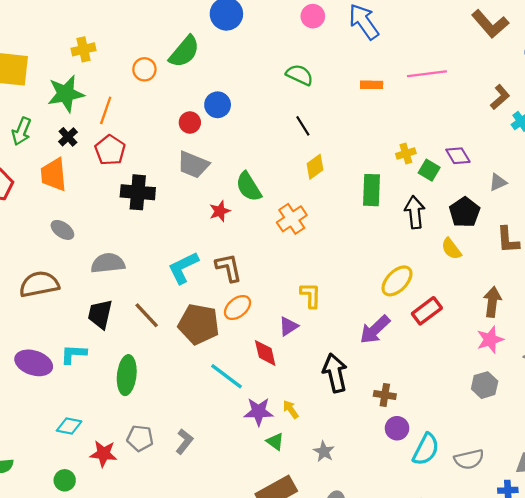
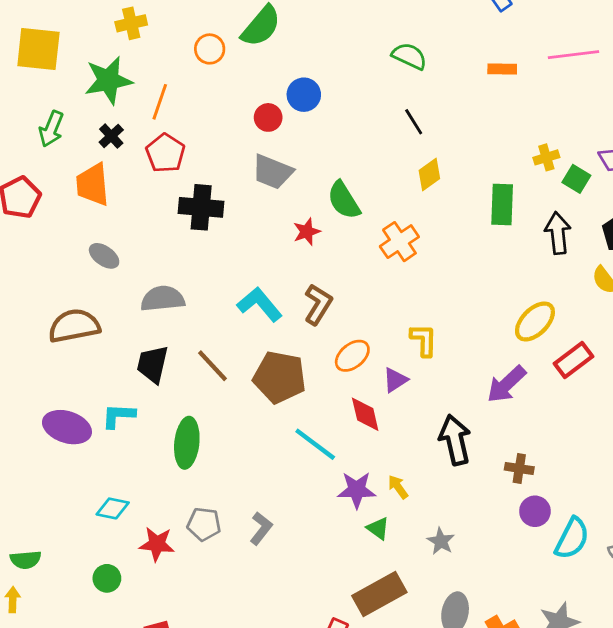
cyan L-shape: (183, 268) -> (260, 304), turned 76
brown L-shape: (229, 268) -> (318, 304), turned 44
orange ellipse: (237, 307) -> (352, 356), moved

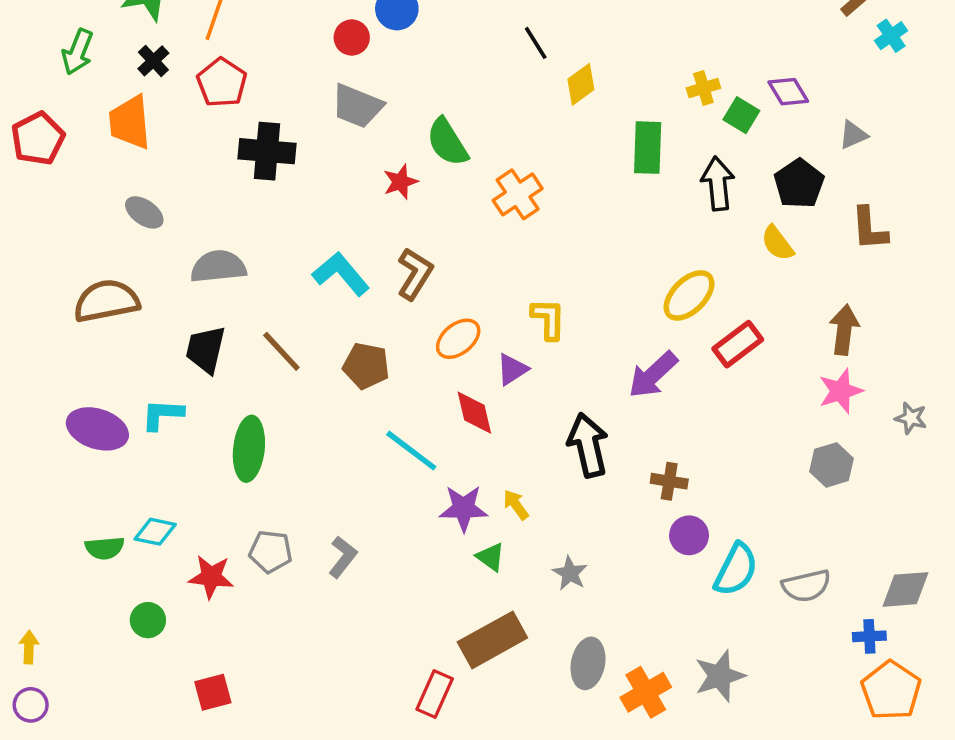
yellow diamond: (429, 175) -> (581, 84), moved
brown pentagon: (280, 377) -> (366, 366), size x0.7
green semicircle: (26, 560) -> (105, 548), moved

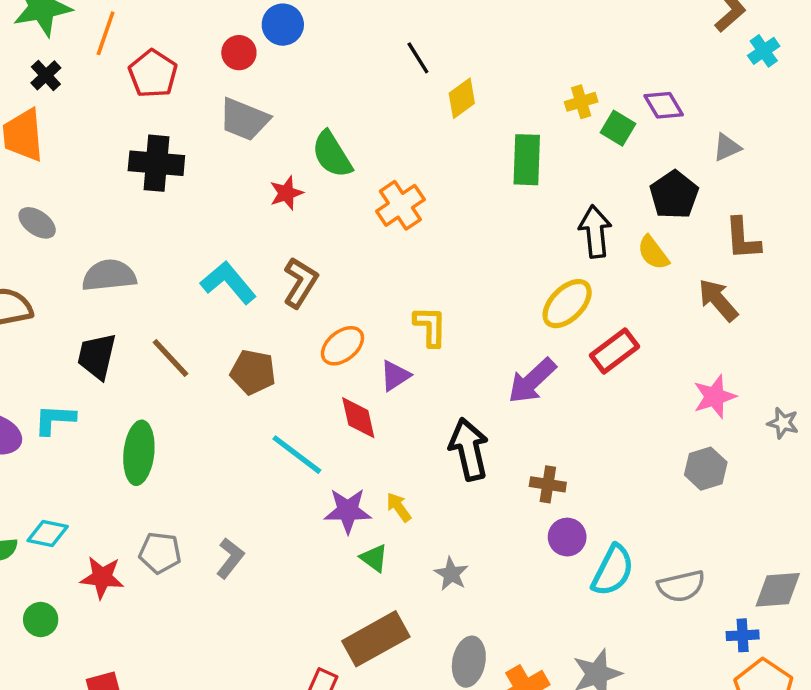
red pentagon: (222, 83) -> (153, 74), moved
black arrow: (718, 184) -> (595, 232), moved
brown arrow: (844, 330) -> (718, 300), moved, turned -48

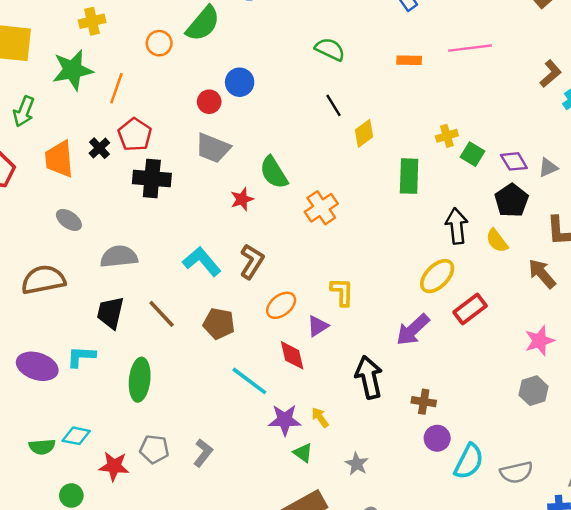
red pentagon: (153, 74) -> (135, 135), moved
black cross: (46, 75) -> (99, 148), moved
purple diamond: (664, 105) -> (514, 161), moved

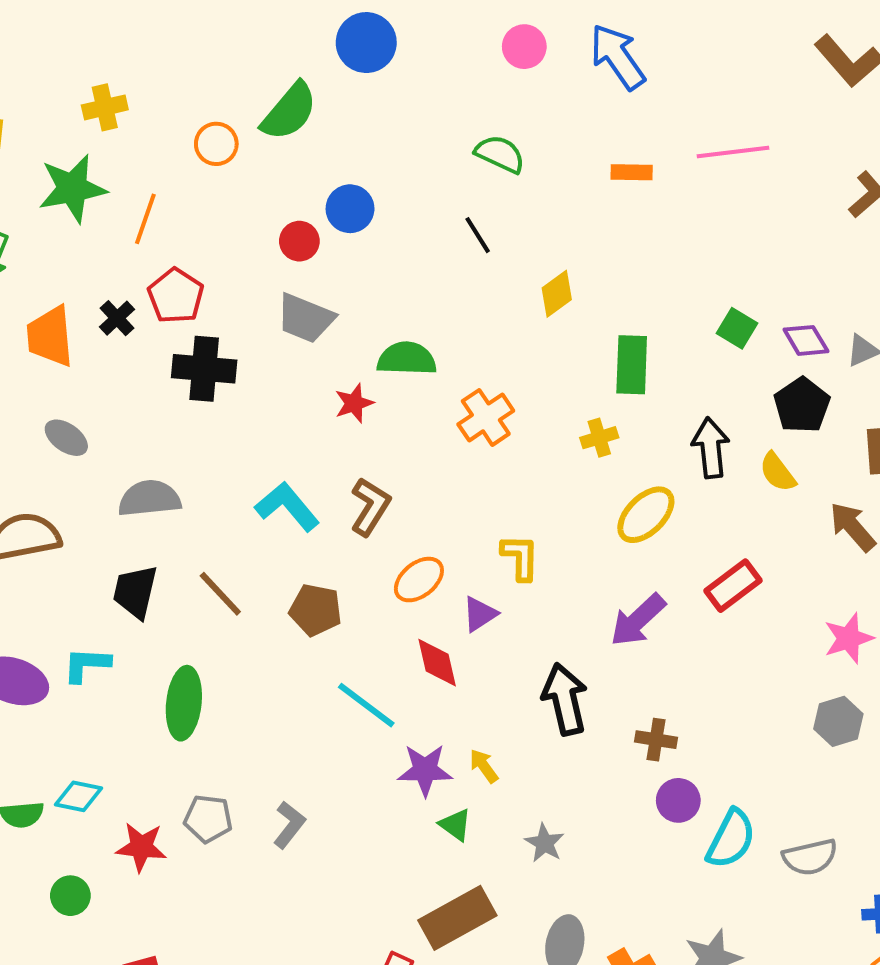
black line: (334, 105) -> (478, 235), moved
yellow cross: (447, 136) -> (599, 438), moved
green semicircle: (274, 172) -> (407, 359), turned 124
yellow ellipse: (437, 276) -> (646, 515), moved

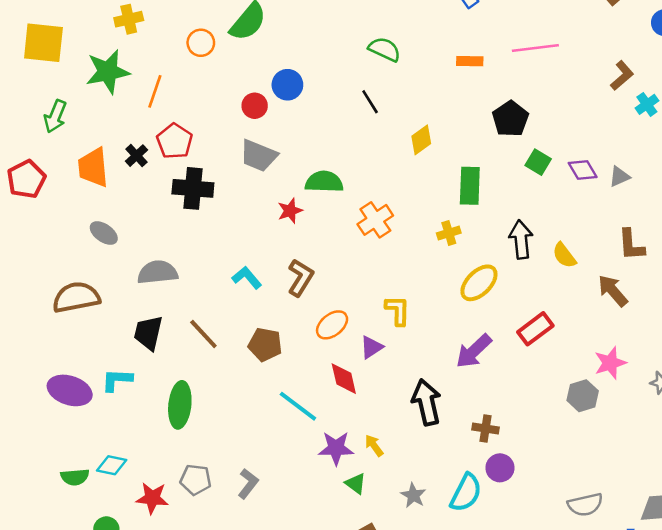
black pentagon: (802, 405) -> (510, 119), moved
cyan L-shape: (287, 507) -> (247, 278), size x0.7
gray hexagon: (838, 721) -> (583, 396), moved
cyan semicircle: (731, 839) -> (466, 493), moved

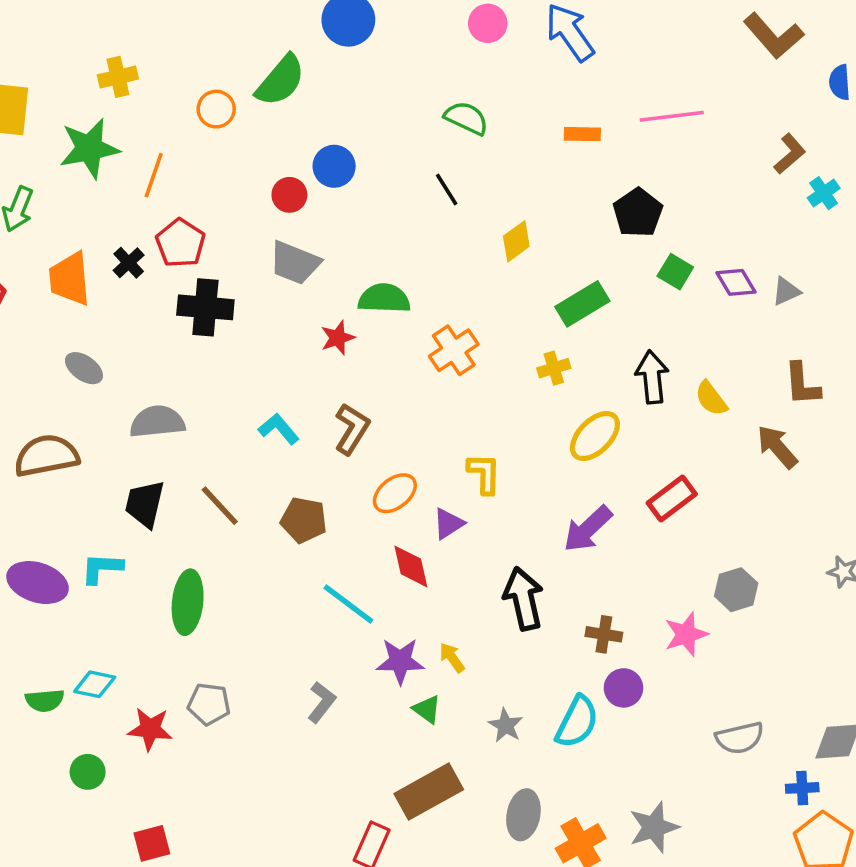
green rectangle: (470, 186) -> (582, 304), turned 57
pink star: (610, 363) -> (686, 634), moved
gray L-shape: (248, 484) -> (322, 702), moved

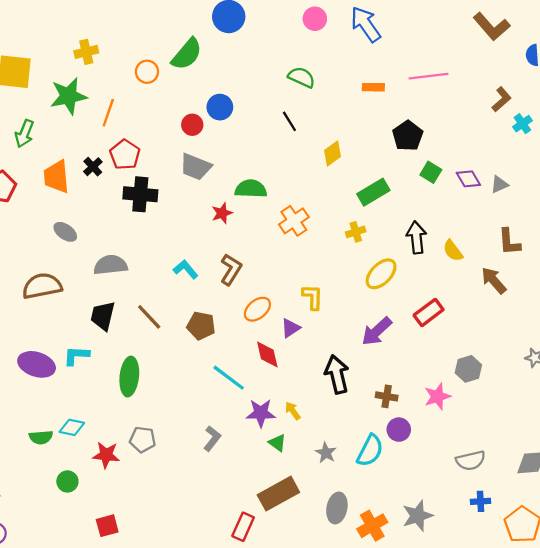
blue cross: (802, 788) -> (480, 501), moved

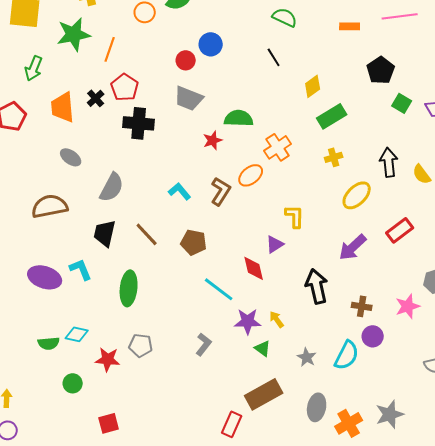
green rectangle: (373, 192) -> (332, 116), moved
gray semicircle: (111, 265) -> (112, 187), turned 124
orange ellipse: (257, 309) -> (251, 175), moved
cyan L-shape: (76, 356) -> (81, 269), turned 65

